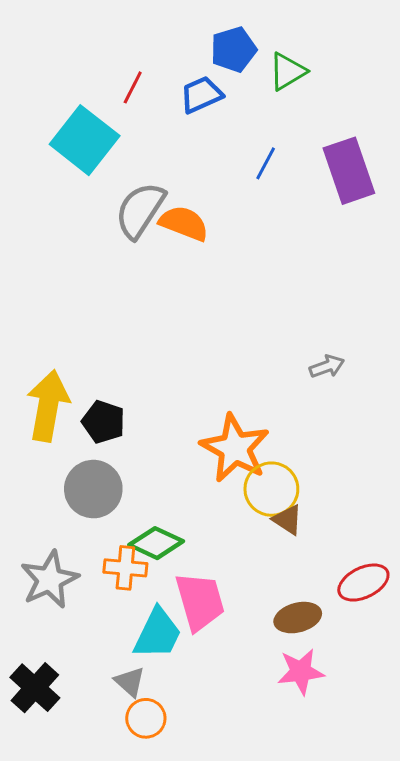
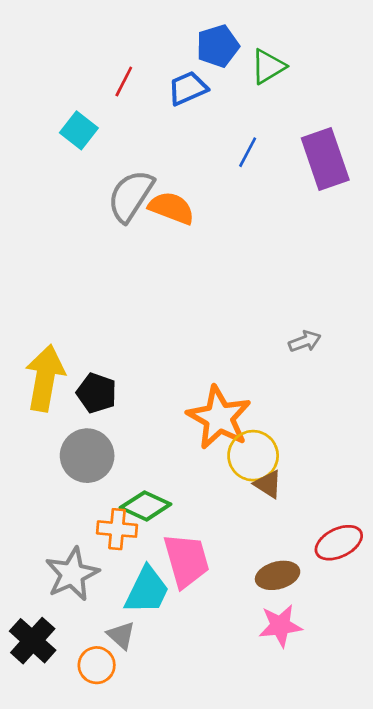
cyan square: (85, 140) -> (79, 130), size x0.6
gray star: (49, 580) -> (72, 574), moved
orange circle: (146, 718) -> (97, 665), moved

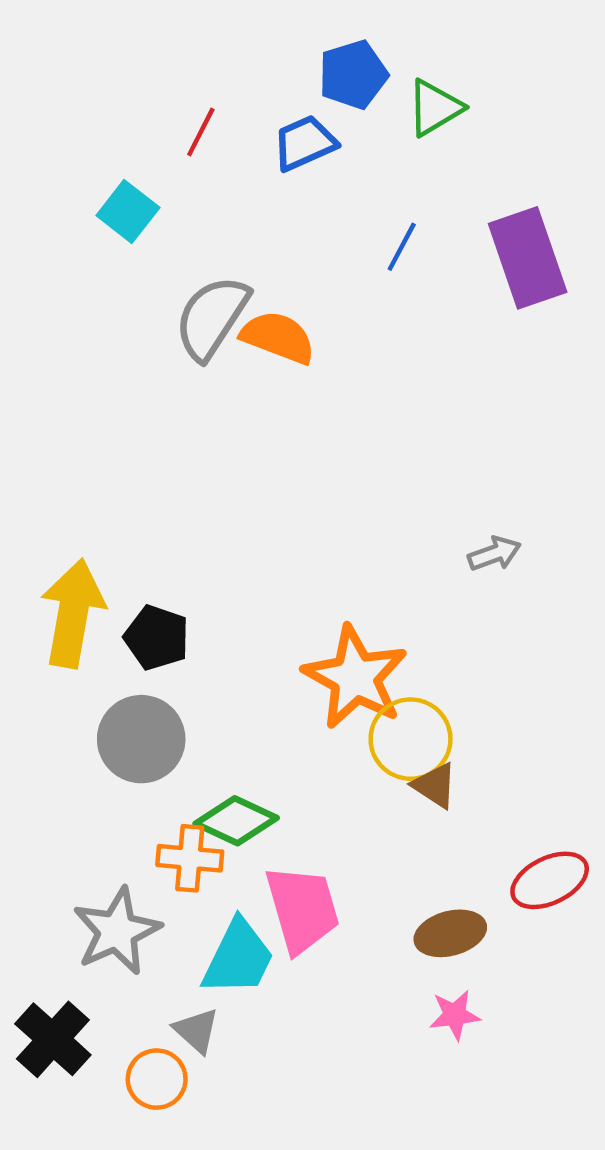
pink star: (280, 626) -> (455, 1015), size x0.7

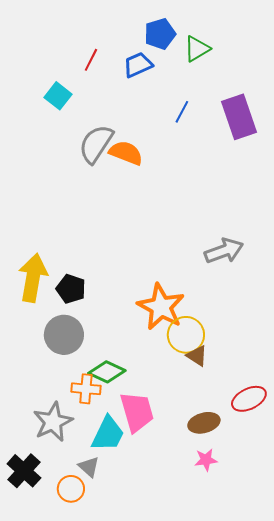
gray arrow: (494, 554) -> (224, 251), size x1.6

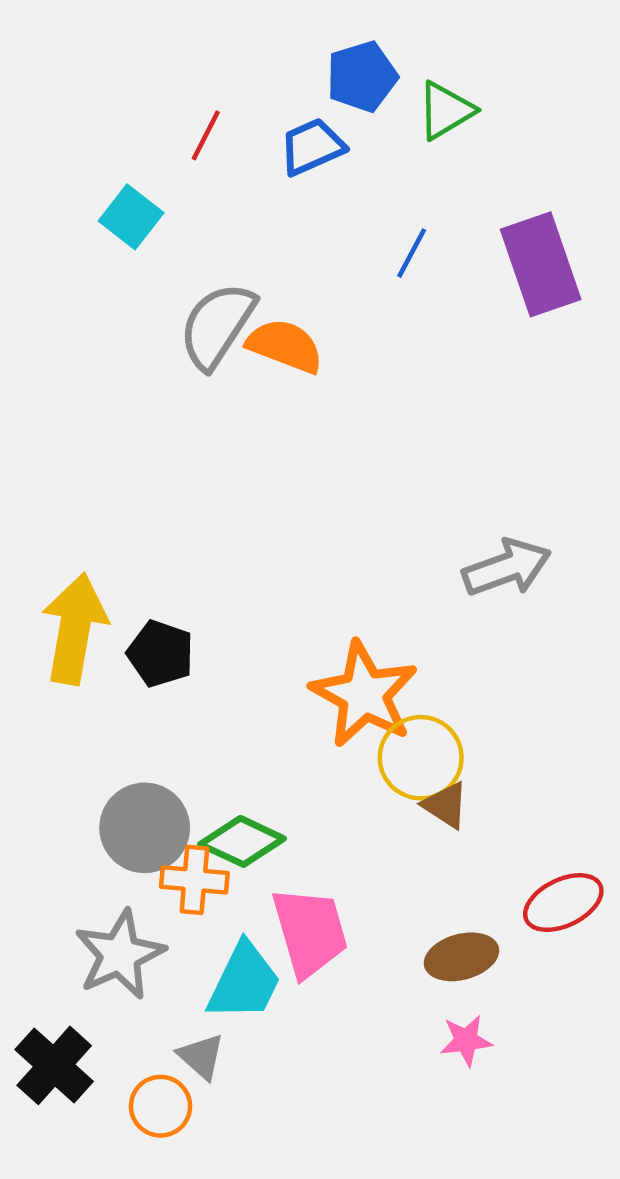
gray circle: (64, 335) -> (145, 828), moved

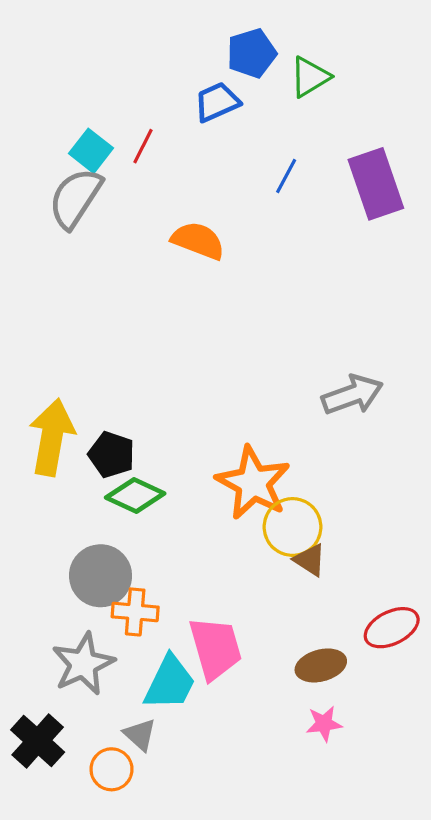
red line: (206, 135) -> (143, 146), moved
gray semicircle: (217, 325) -> (75, 198), moved
green diamond: (242, 841) -> (135, 495), moved

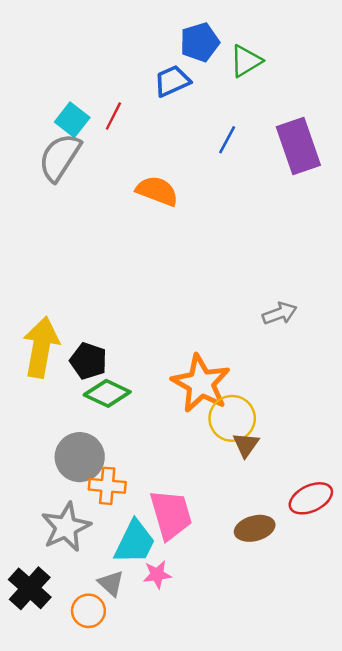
gray arrow: (352, 395) -> (280, 313), size x0.7
brown triangle: (310, 560) -> (246, 445), turned 32
pink star: (324, 724) -> (157, 575), moved

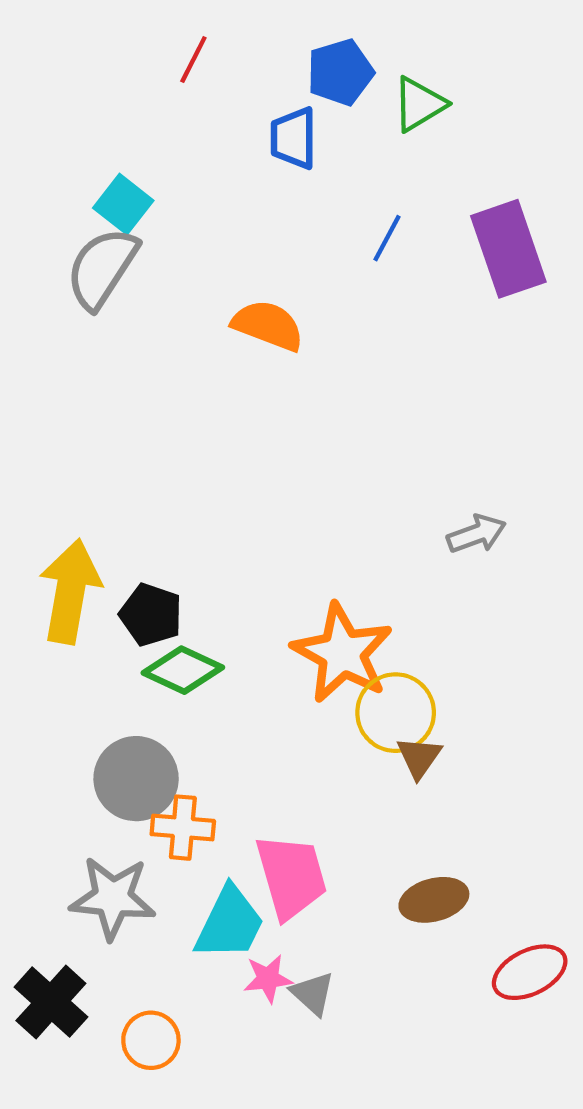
blue trapezoid: (172, 81) -> (293, 138), turned -66
red line: (113, 116) -> (193, 59), moved
red ellipse: (311, 498) -> (530, 972), moved
gray star: (66, 527) -> (113, 898), turned 30
gray triangle: (111, 583) -> (313, 993), moved

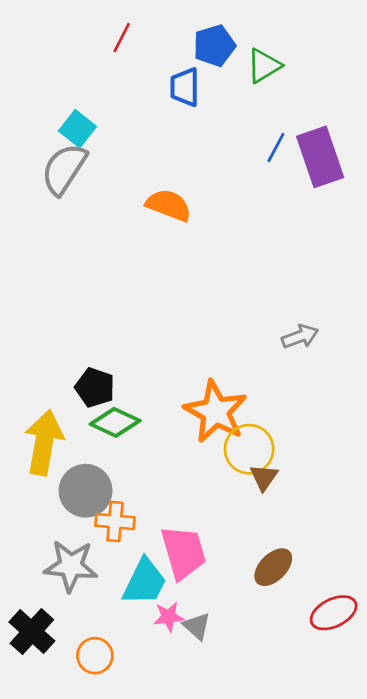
blue line: (387, 238) -> (276, 147), moved
yellow arrow: (70, 591) -> (44, 442), moved
brown ellipse: (434, 900) -> (273, 567), turned -30

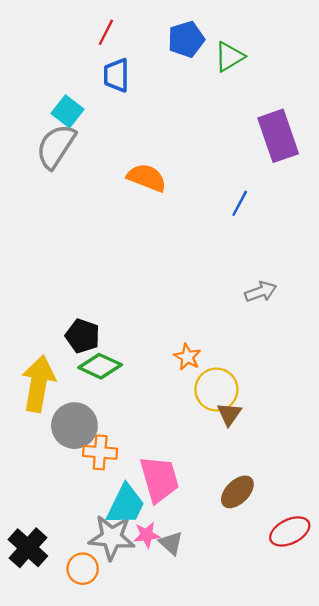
blue trapezoid: (185, 87) -> (116, 75), moved
blue line: (276, 147) -> (240, 203), moved
orange star: (216, 412) -> (187, 357), size x0.5
gray star: (71, 566) -> (112, 537), moved

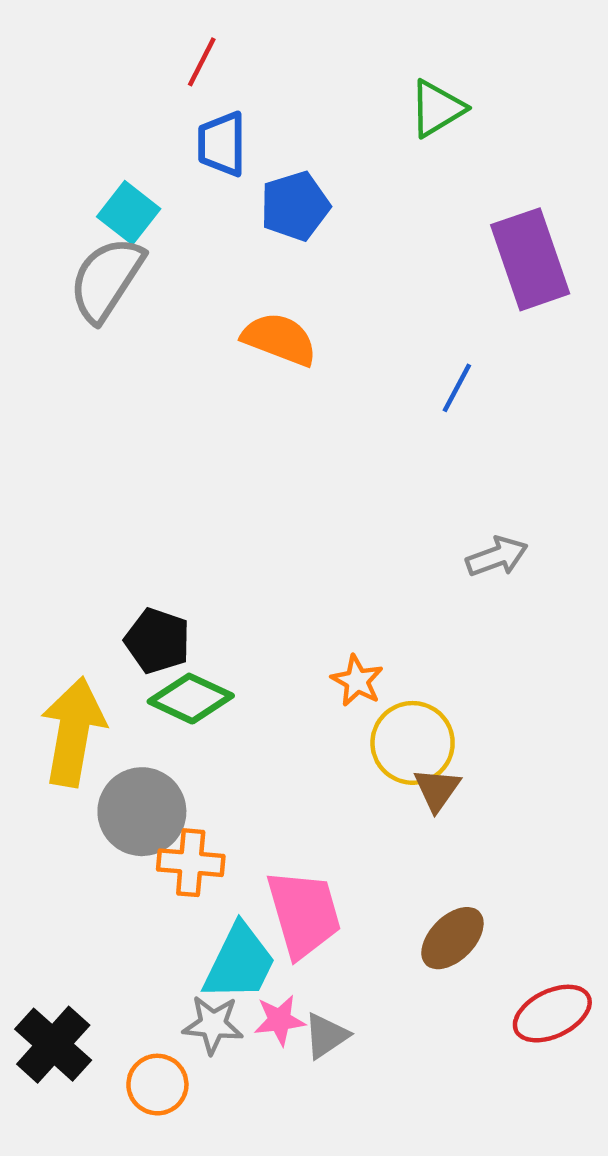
blue pentagon: (186, 39) -> (295, 206), moved
gray star: (112, 537) -> (213, 1025), size x0.7
gray triangle: (171, 543) -> (326, 1036), turned 44

